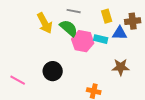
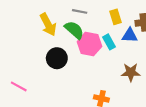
cyan rectangle: (101, 39) -> (109, 42), turned 48
black circle: (53, 71) -> (57, 58), moved

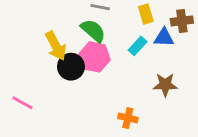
yellow arrow: (48, 24) -> (56, 46), moved
cyan rectangle: (109, 42) -> (138, 46), turned 72
pink hexagon: (89, 44) -> (95, 57), moved

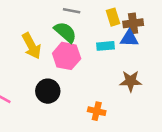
brown cross: (182, 21) -> (133, 23), moved
cyan rectangle: (138, 46) -> (105, 46), turned 42
black circle: (71, 67) -> (48, 91), moved

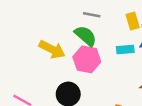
yellow arrow: (31, 46) -> (52, 49), turned -35

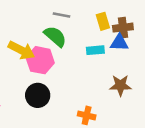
pink hexagon: (87, 59) -> (40, 60), moved

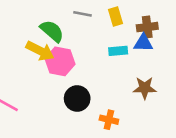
yellow rectangle: (103, 21) -> (116, 16), moved
green semicircle: (55, 36) -> (52, 31), moved
black circle: (38, 95) -> (77, 99), moved

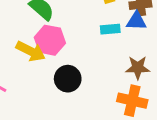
yellow arrow: (40, 51) -> (31, 51), moved
orange cross: (109, 120) -> (132, 101), moved, size x1.5

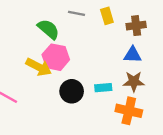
blue triangle: (136, 21) -> (132, 55), moved
cyan rectangle: (110, 29) -> (103, 88), moved

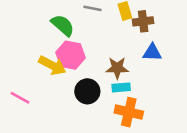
brown cross: (136, 26) -> (143, 21), moved
brown star: (134, 82) -> (117, 68), moved
orange cross: (129, 111) -> (129, 112), moved

